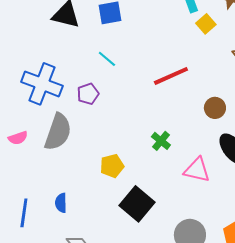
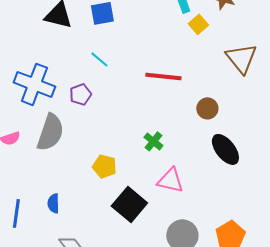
red line: (171, 76) -> (163, 76), turned 30
yellow pentagon: (112, 166) -> (104, 166), turned 30
pink triangle: (197, 170) -> (170, 180), moved

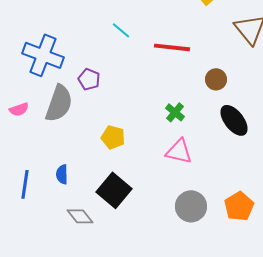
cyan line: (99, 59) -> (121, 30), moved
purple pentagon: (80, 94) -> (89, 79), moved, turned -30
green cross: (153, 141) -> (175, 112), moved
black square: (129, 204) -> (114, 190), moved

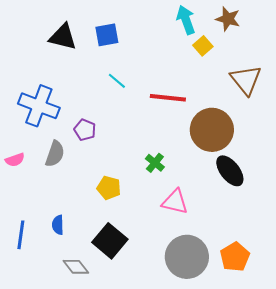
brown circle: (216, 79) -> (212, 130), size x2.0
gray semicircle: (59, 103) -> (55, 154), size x0.7
green cross: (175, 112) -> (155, 163), moved
gray circle: (191, 206) -> (187, 257), size x1.4

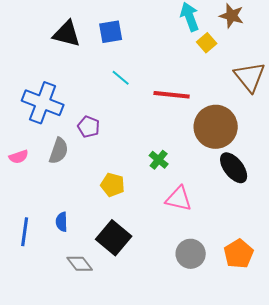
gray circle: (187, 257) -> (191, 254), size x0.7

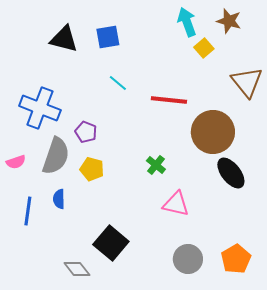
gray semicircle: (59, 151) -> (56, 156), size x1.4
yellow pentagon: (113, 185) -> (92, 169), moved
blue semicircle: (62, 222) -> (59, 199), moved
blue line: (25, 232) -> (28, 211), moved

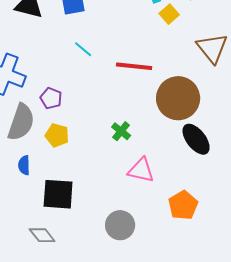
black square: (111, 243) -> (58, 194), moved, turned -36
gray circle: (188, 259) -> (120, 225), moved
orange pentagon: (236, 259) -> (183, 205), moved

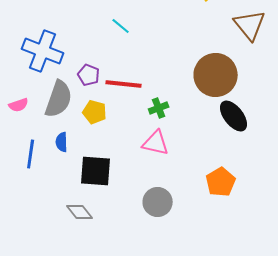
red line: (134, 66) -> (124, 84), moved
green cross: (121, 131) -> (159, 108), turned 30
pink triangle: (141, 170) -> (156, 143), moved

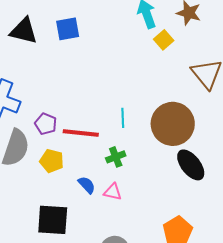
cyan line: (121, 26) -> (123, 118), moved, turned 48
blue semicircle: (62, 142) -> (87, 185), moved, turned 138
pink triangle: (156, 143) -> (113, 192), size x0.7

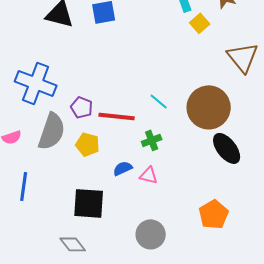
cyan line: (123, 118) -> (159, 101), turned -48
blue semicircle: (87, 185) -> (123, 168), turned -72

